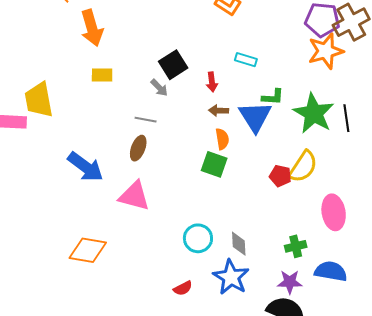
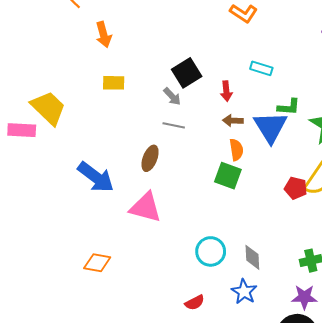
orange arrow: (92, 28) -> (104, 34), size x0.7
yellow trapezoid: (39, 100) -> (48, 108), turned 144
gray line: (146, 120) -> (174, 125), moved
orange diamond: (88, 250) -> (97, 263), size x0.7
blue star: (231, 277) -> (244, 292), size x0.7

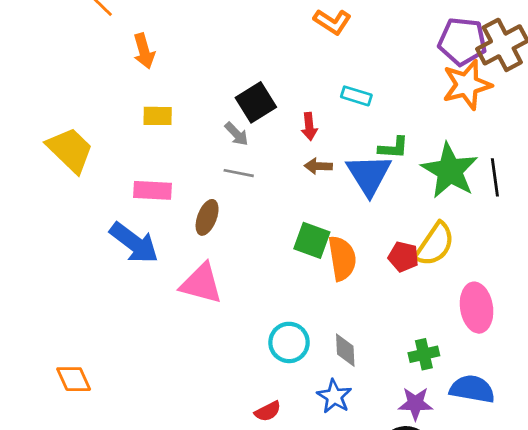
pink rectangle: (22, 130) -> (153, 190), moved
orange semicircle: (236, 150) -> (342, 258), moved, size x1.5
orange diamond: (97, 263) -> (74, 379), moved, turned 56

